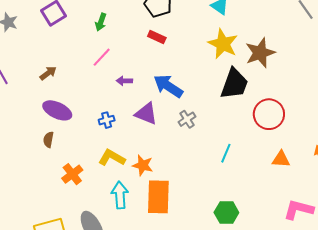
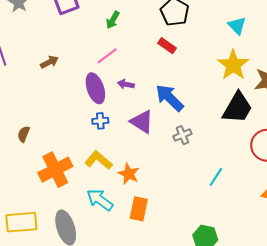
purple ellipse: (57, 110) -> (95, 88), moved, turned 36
brown semicircle: (48, 140) -> (24, 134), moved
orange cross: (72, 174) -> (55, 170), size x1.5
cyan arrow: (120, 195) -> (100, 200), turned -60
orange rectangle: (158, 197) -> (139, 209), size x0.7

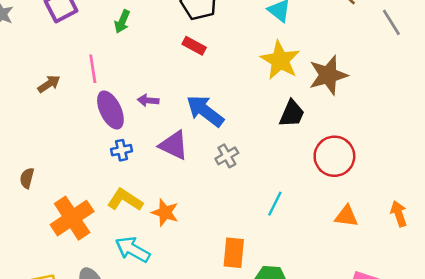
pink line: (107, 56) -> (93, 69), moved, turned -55
black trapezoid: (237, 108) -> (292, 114), size x0.7
orange rectangle: (139, 209) -> (234, 253), moved

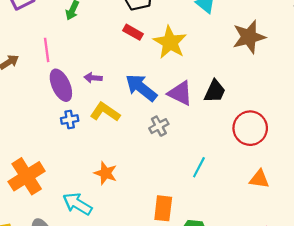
yellow star: (280, 60) -> (170, 42), moved
brown star: (328, 75) -> (249, 37), moved
purple triangle: (174, 145) -> (180, 93), moved
yellow L-shape: (125, 200) -> (105, 112), moved

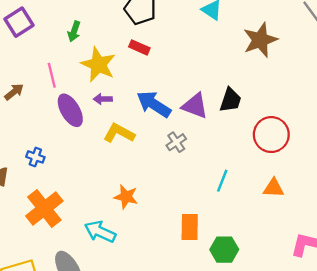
yellow star: (170, 42) -> (98, 65), moved
blue cross: (70, 120) -> (35, 157), moved, turned 36
orange triangle: (259, 179) -> (274, 188), moved

